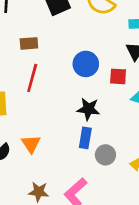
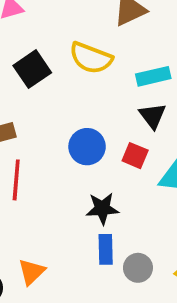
red square: (118, 76) -> (135, 156), turned 30
orange triangle: (31, 144) -> (32, 272), turned 30

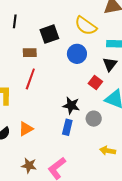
black square: (32, 69) -> (49, 34), moved
blue circle: (87, 147) -> (77, 54), moved
gray circle: (138, 268) -> (94, 119), moved

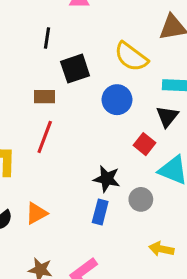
black line: (15, 21) -> (47, 38), moved

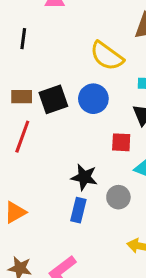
black square: (75, 69) -> (53, 99), moved
red square: (144, 144) -> (121, 142), turned -35

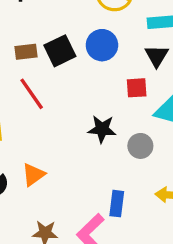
red line: (22, 137) -> (32, 94), turned -48
blue rectangle: (78, 210) -> (117, 204), moved

